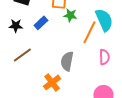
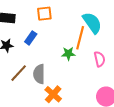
green star: (70, 15) -> (68, 54), moved
gray semicircle: (67, 61) -> (39, 74), moved

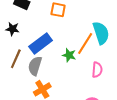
blue rectangle: (31, 38) -> (41, 43), moved, size x1.6
brown line: (19, 73) -> (16, 59), turned -36

